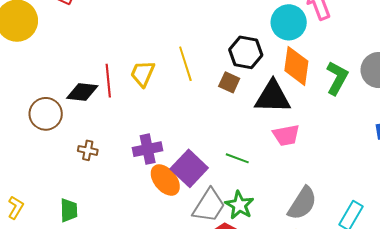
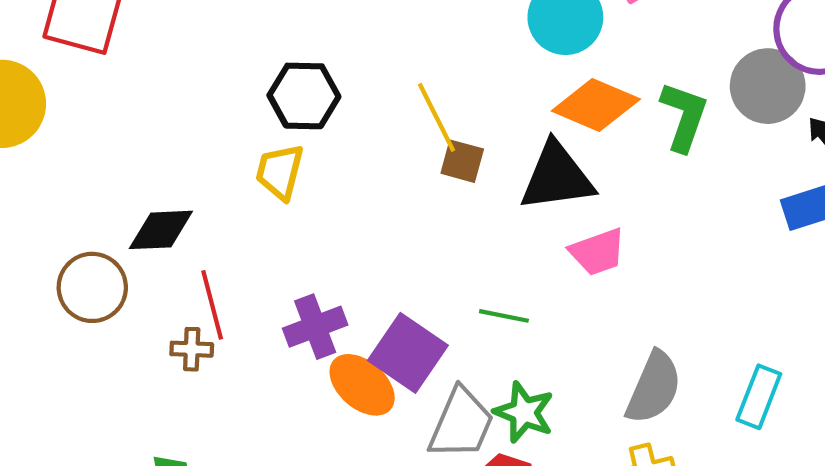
black hexagon: (246, 52) -> (304, 96), moved
yellow line: (185, 64) -> (436, 117), moved
orange diamond: (296, 66) -> (596, 105), turned -66
red line: (108, 81) -> (212, 305), moved

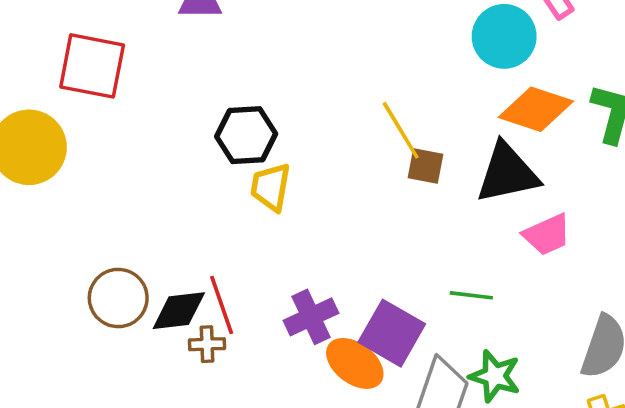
black hexagon: (304, 96) -> (246, 135), moved
black diamond: (161, 230) -> (179, 311), moved

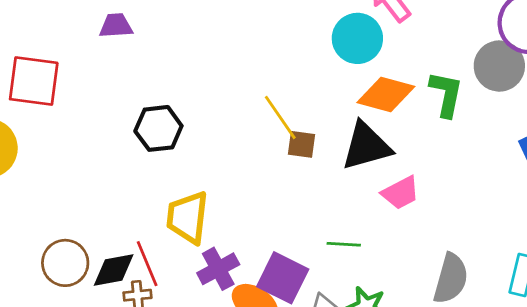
yellow trapezoid: (271, 187) -> (188, 217), moved, size x1.4

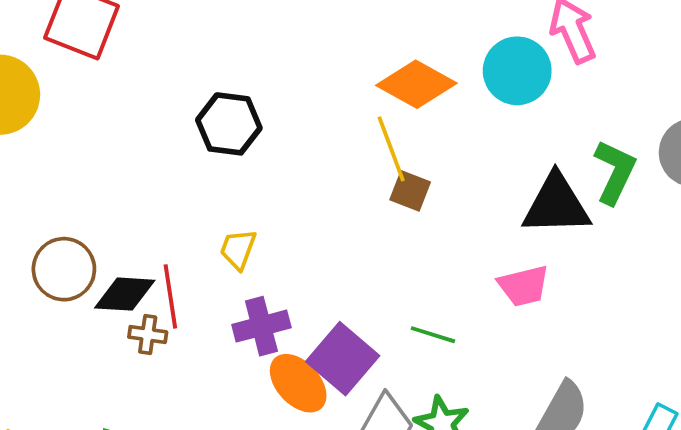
orange diamond: (386, 94) -> (416, 84), moved
black triangle: (366, 146) -> (556, 205), moved
yellow trapezoid: (188, 217) -> (238, 249), size x0.6

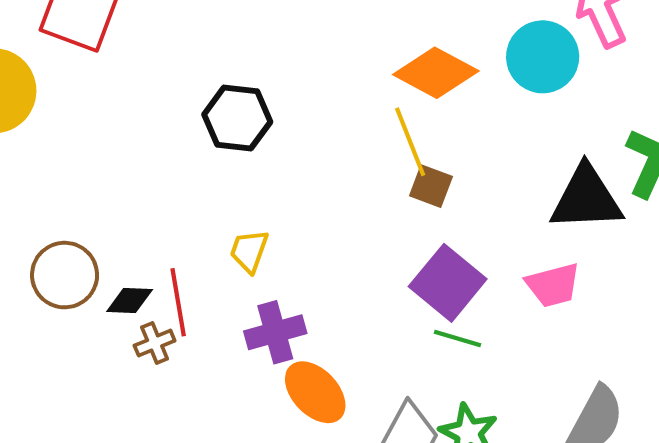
black diamond: (125, 294) -> (130, 300), size x0.7
brown cross: (148, 335) -> (155, 343), turned -30
purple square: (343, 359) -> (448, 283), moved

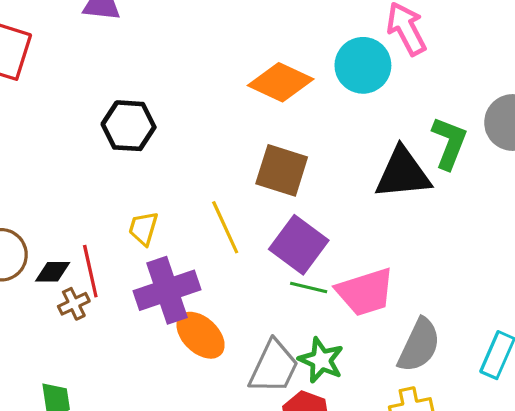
yellow line: (410, 142) -> (225, 227), moved
brown square: (431, 186) -> (282, 170), size x1.6
pink trapezoid: (553, 285) -> (365, 292), moved, size x1.4
purple cross: (275, 332) -> (167, 290), size x1.4

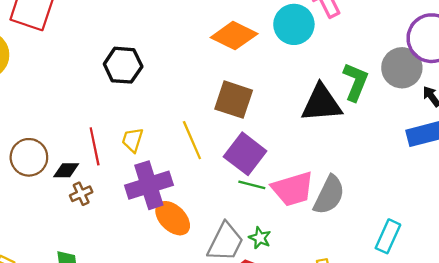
red line: (90, 271) -> (95, 146), moved
gray semicircle: (419, 345) -> (329, 195), moved
green star: (321, 360) -> (260, 238), size x0.7

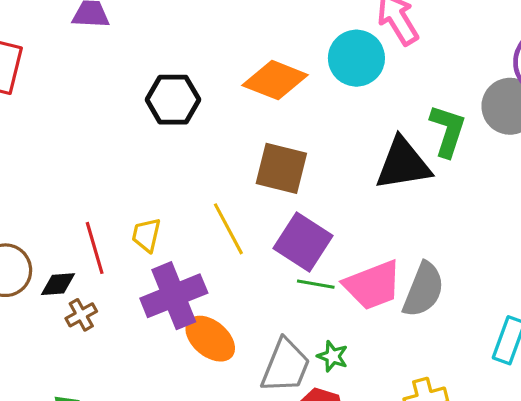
black hexagon: (123, 65) -> (173, 100), moved

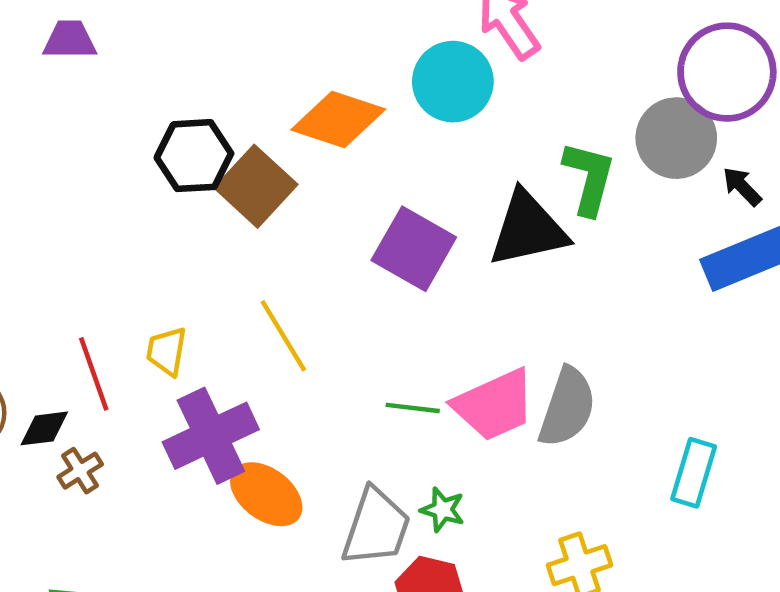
brown square: (281, 168) -> (256, 186), moved, turned 32
purple square: (303, 242) -> (414, 249), moved

